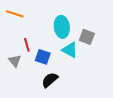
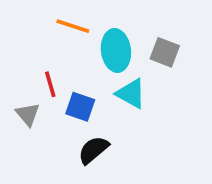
orange line: (15, 14) -> (73, 26), moved
gray square: (87, 37) -> (165, 52), moved

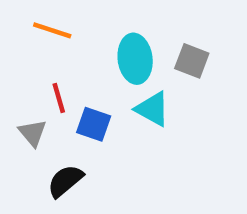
orange line: (73, 26) -> (52, 30), moved
black semicircle: (93, 150) -> (65, 181), moved

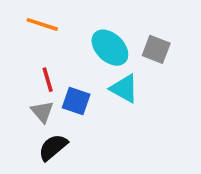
cyan ellipse: (135, 59) -> (110, 48), turned -39
gray triangle: (33, 133) -> (42, 112), moved

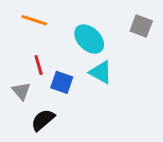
gray square: (156, 49) -> (141, 26), moved
gray triangle: (42, 112) -> (21, 91), moved

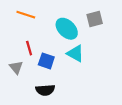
gray square: (141, 26) -> (95, 19), moved, turned -35
black semicircle: (43, 120) -> (45, 90), moved, turned -144

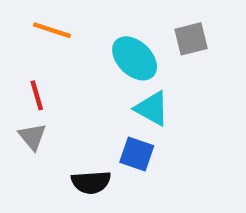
red line: (29, 48) -> (37, 95), moved
blue square: (46, 61) -> (137, 154), moved

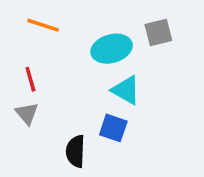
cyan ellipse: (135, 58) -> (112, 49), turned -60
black semicircle: (91, 182) -> (76, 151), turned 96

